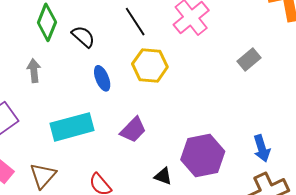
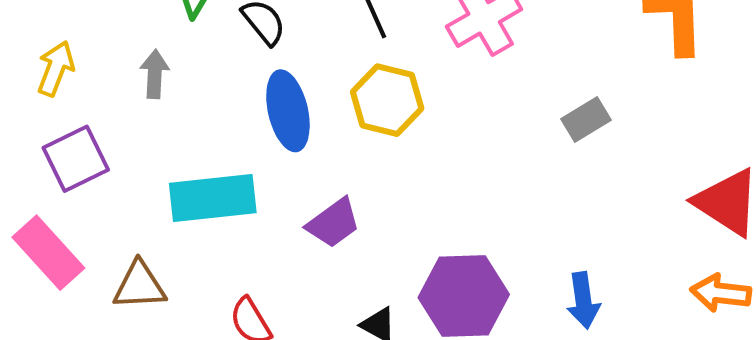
blue ellipse: (102, 78) -> (288, 111), size x1.5
brown triangle: (43, 176) -> (140, 286), turned 36

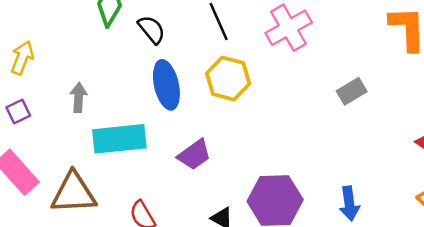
gray arrow: (155, 74) -> (78, 97), moved
purple square: (76, 159) -> (18, 112), moved, size x0.6
brown triangle: (140, 286) -> (74, 193), size x1.4

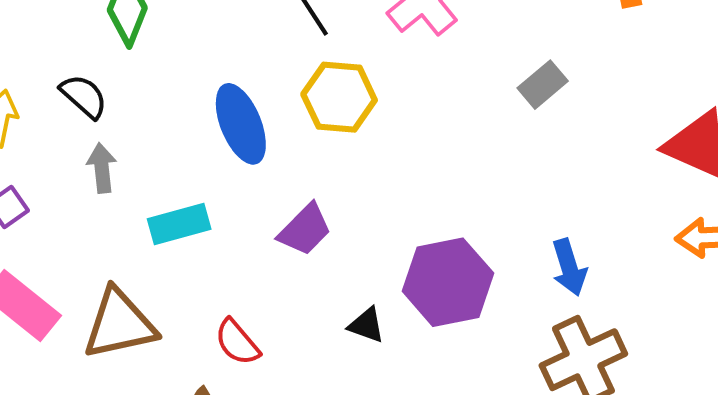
black semicircle: (152, 30) -> (84, 96), moved
cyan rectangle: (119, 139) -> (179, 224), size x0.7

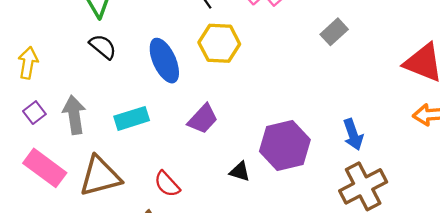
black semicircle: (84, 96) -> (103, 47), moved
gray arrow: (102, 168) -> (74, 115), moved, size x1.4

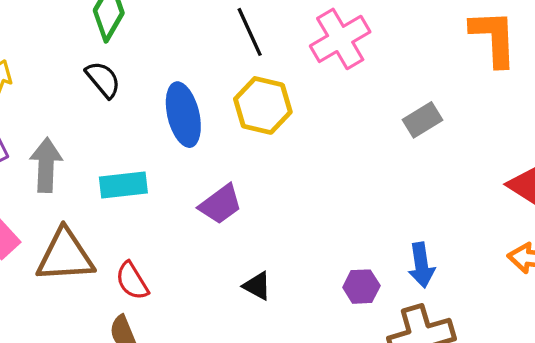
purple hexagon: (285, 146) -> (361, 287), moved, size x0.5
red semicircle: (167, 184) -> (132, 281), moved

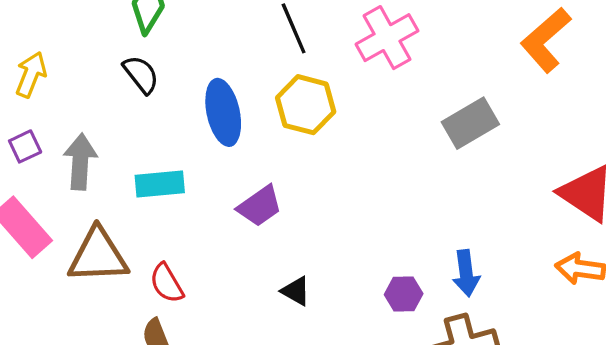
orange L-shape: (494, 38) -> (546, 40), turned -130
gray rectangle: (423, 120) -> (470, 123), size x1.4

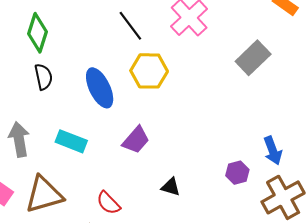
black semicircle: (141, 74) -> (43, 77), turned 40
cyan rectangle: (160, 184) -> (71, 141), turned 40
red semicircle: (167, 283) -> (108, 203), moved

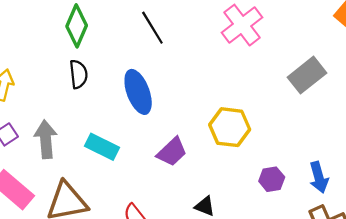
black line: (130, 26) -> (152, 28), moved
yellow hexagon: (149, 71) -> (230, 127), moved
purple hexagon: (237, 173) -> (272, 179), moved

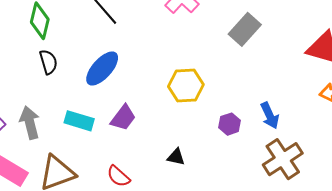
blue ellipse: (138, 92) -> (102, 68), turned 72
purple trapezoid: (172, 152) -> (123, 118), moved

